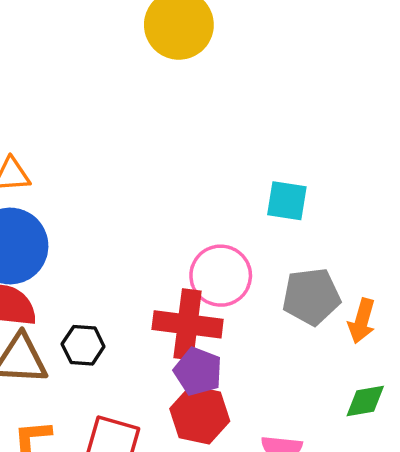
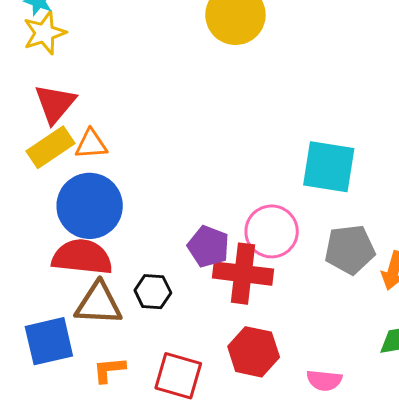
cyan square: (287, 201) -> (329, 167), size x1.5
purple pentagon: (198, 371) -> (208, 246), moved

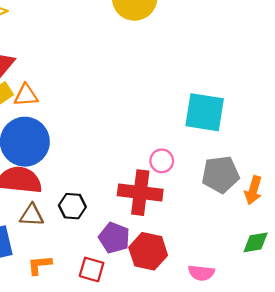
pink circle: (272, 231) -> (162, 161), size x0.6
purple pentagon: (208, 246) -> (114, 238), moved
brown triangle: (99, 304) -> (32, 215), size x0.7
red square: (178, 376) -> (92, 269), size x0.7

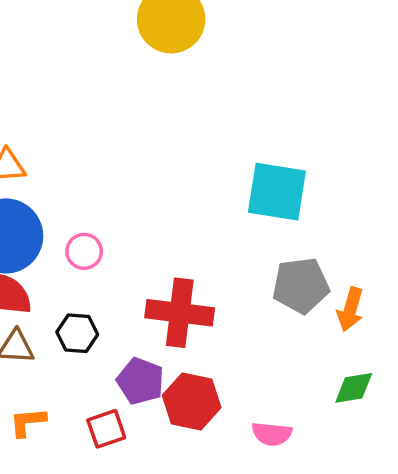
pink circle: (162, 161) -> (84, 251), moved
red square: (92, 269) -> (106, 429), turned -35

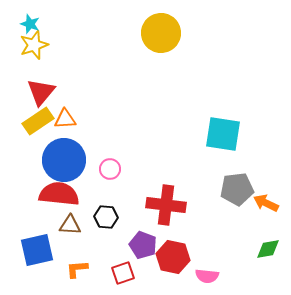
orange arrow: (350, 309) -> (266, 203), turned 100
pink semicircle: (272, 434) -> (207, 276), moved

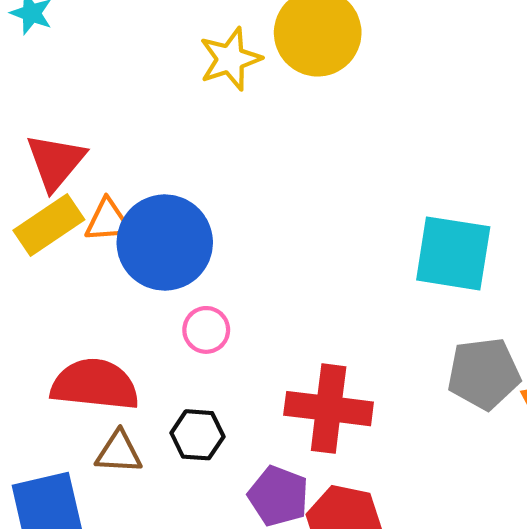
yellow star: (34, 45) -> (230, 59), moved
blue circle: (64, 160) -> (165, 243), moved

